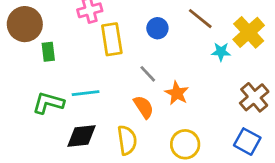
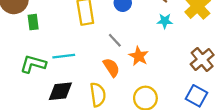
cyan star: (221, 52) -> (165, 21), moved

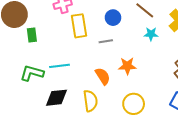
gray line: (115, 40) -> (106, 41), moved, turned -56
orange star: (139, 56) -> (127, 66), turned -30

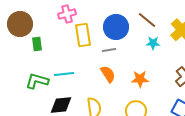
blue circle: (113, 18) -> (116, 27), size x1.6
orange star: (127, 66) -> (140, 79), moved
orange semicircle: (103, 76) -> (108, 74), moved

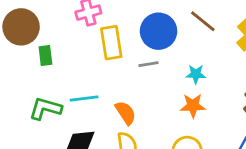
cyan star: (153, 43) -> (196, 74), moved
orange semicircle: (108, 74) -> (126, 113), moved

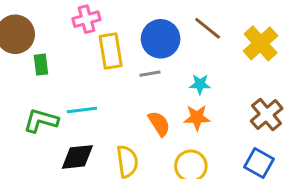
orange semicircle: (126, 113) -> (159, 124), moved

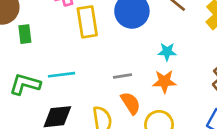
gray line: (150, 74) -> (122, 76), moved
orange semicircle: (159, 124) -> (131, 103), moved

